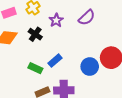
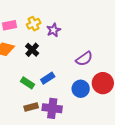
purple semicircle: (87, 18) -> (84, 59), moved
purple star: (56, 20) -> (54, 30), moved

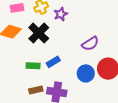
black cross: (32, 50) -> (39, 33), size x1.5
green rectangle: (28, 83) -> (33, 66), turned -32

